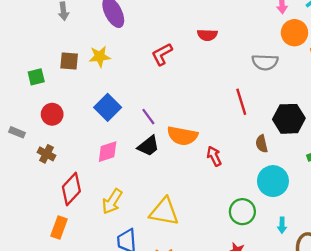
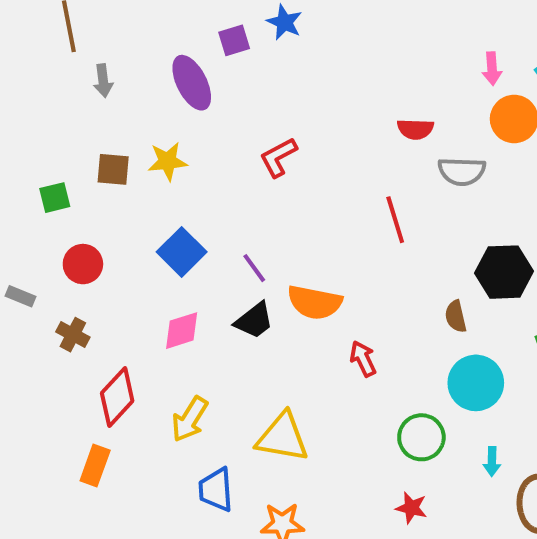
red semicircle: (207, 35) -> (415, 129), moved
red line: (241, 102) -> (395, 220), moved
red arrow: (214, 156) -> (363, 359), moved

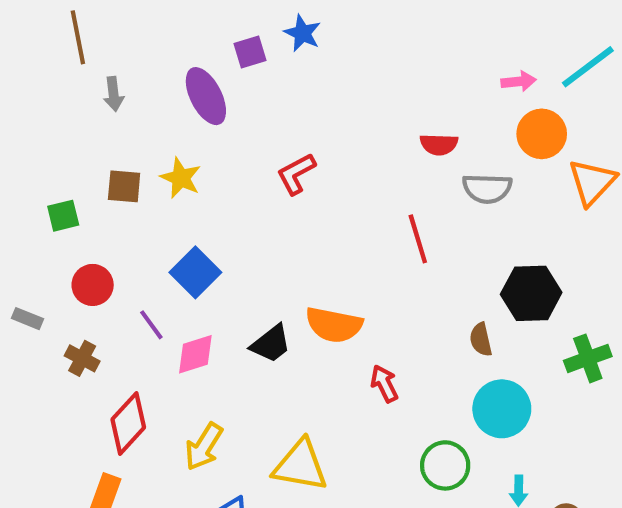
pink arrow: (492, 69) -> (519, 81), turned -92
yellow star: (168, 161) -> (181, 178), turned 30
purple line: (254, 268) -> (151, 325), moved

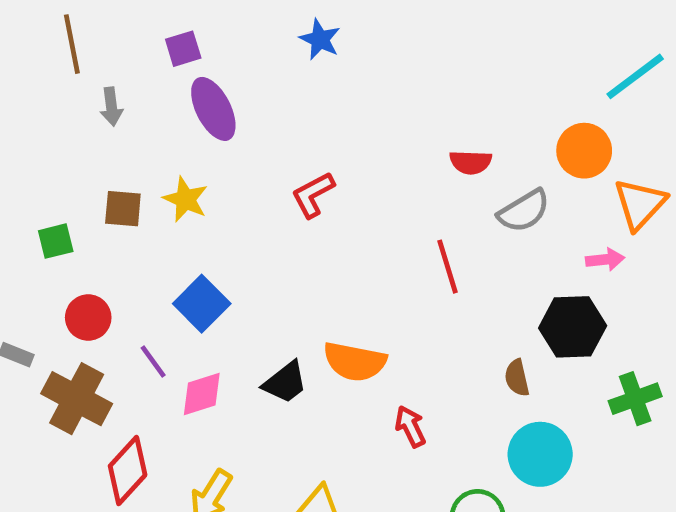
purple square: (250, 52) -> (183, 49), moved
pink arrow: (519, 81) -> (605, 260), moved
gray semicircle: (487, 188) -> (524, 211), turned -33
brown cross: (82, 358) -> (77, 399), size x1.8

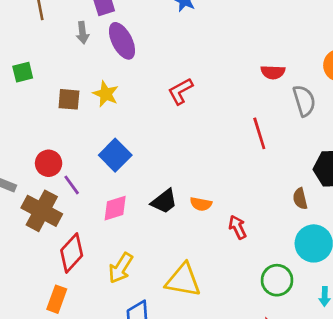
gray arrow: (111, 107) -> (83, 33), moved
gray semicircle: (524, 211) -> (304, 101), turned -76
green square: (56, 241) -> (23, 72), moved
purple line: (153, 362) -> (72, 185), moved
orange semicircle: (355, 362) -> (201, 204), moved, size x0.6

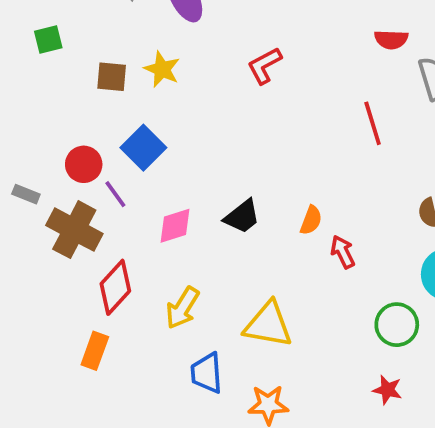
blue square: (115, 155) -> (143, 148), moved
orange semicircle: (201, 204) -> (311, 220), moved, turned -80

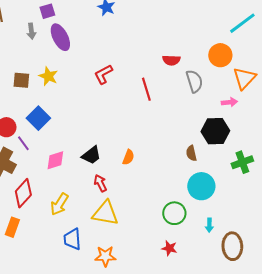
red line: (373, 123) -> (146, 89), moved
red arrow: (343, 252) -> (100, 183), moved

